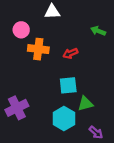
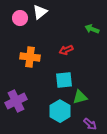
white triangle: (52, 12) -> (40, 12), moved, turned -35
pink circle: (21, 30) -> (20, 18), moved
orange cross: (38, 49) -> (30, 57), moved

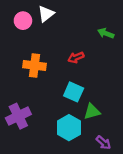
cyan square: (64, 80) -> (74, 92), turned 30

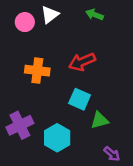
green arrow: (106, 33) -> (94, 15), moved
red arrow: (76, 57) -> (82, 62), size x1.5
cyan hexagon: (69, 128) -> (57, 138), moved

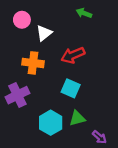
white triangle: (50, 15) -> (44, 33), moved
green triangle: (99, 120) -> (77, 118), moved
purple cross: (20, 125) -> (17, 95), moved

